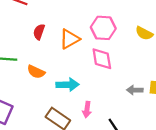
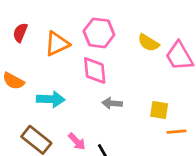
gray arrow: (135, 90) -> (112, 103), moved
pink arrow: (87, 110) -> (77, 142), moved, turned -56

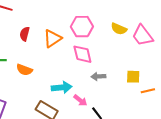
cyan arrow: (51, 99) -> (62, 87), moved
pink arrow: (77, 142) -> (80, 100), moved

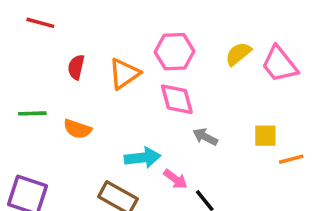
yellow semicircle: (119, 29) -> (238, 54), turned 119
gray arrow: (98, 76) -> (205, 137), turned 32

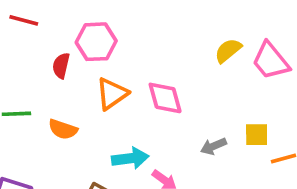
pink hexagon: (175, 52) -> (96, 42), moved
orange triangle: (124, 74) -> (112, 94), moved
gray arrow: (205, 137) -> (213, 146), moved, turned -50

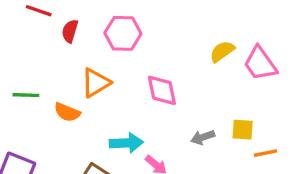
pink hexagon: (96, 42) -> (123, 33), moved
red semicircle: (61, 66) -> (70, 31), moved
orange triangle: (112, 94) -> (96, 83), moved

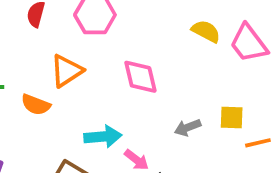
yellow semicircle: (222, 51) -> (206, 31), turned 65

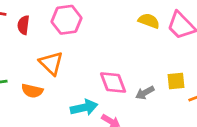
orange triangle: (66, 71) -> (51, 63), turned -35
pink diamond: (140, 77) -> (113, 83), moved

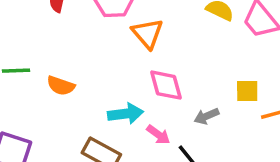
orange triangle: (51, 63) -> (147, 33), moved
gray arrow: (145, 93) -> (206, 116), moved

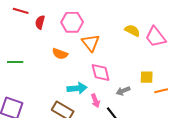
orange semicircle: (61, 86) -> (60, 54), moved
pink arrow: (158, 135) -> (95, 101), turned 32

